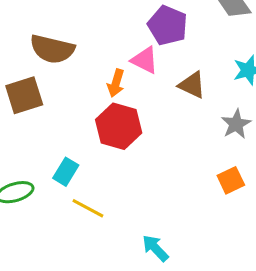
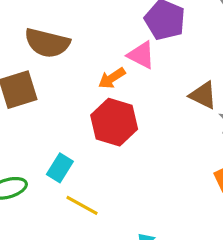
orange arrow: (116, 83) -> (112, 78), turned 40
brown triangle: (192, 85) -> (203, 95), moved

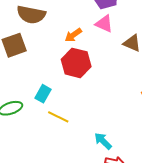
pink triangle: (141, 55) -> (104, 24), moved

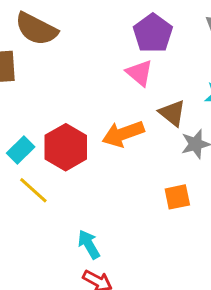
orange arrow: (73, 35) -> (123, 134), moved, size x1.5
red hexagon: (76, 63) -> (66, 147), moved

